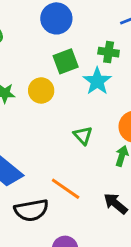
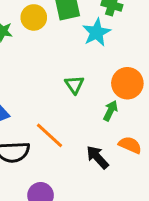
yellow circle: (41, 90) -> (34, 17), moved

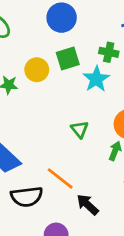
black arrow: (97, 157) -> (88, 205), moved

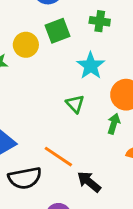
cyan star: (96, 79) -> (91, 66), moved

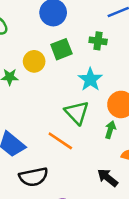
green triangle: (75, 104) -> (77, 112), size x1.5
orange line: (58, 157) -> (60, 141), moved
black arrow: (89, 182) -> (108, 178), moved

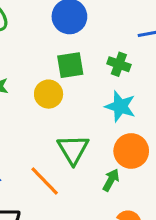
yellow circle: (34, 61) -> (49, 94), moved
cyan star: (90, 79) -> (120, 106), moved, turned -30

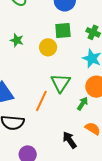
orange line: (45, 181) -> (41, 101), turned 65

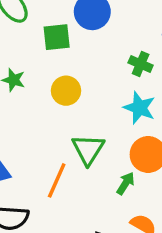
green square: (63, 30) -> (57, 37), moved

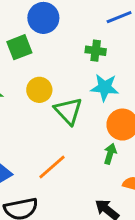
green triangle: (88, 149) -> (68, 111), moved
orange line: (57, 180) -> (52, 167), turned 40

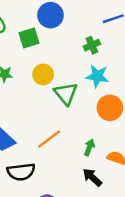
green cross: (96, 51) -> (92, 45), turned -35
green arrow: (110, 154) -> (89, 147), moved

